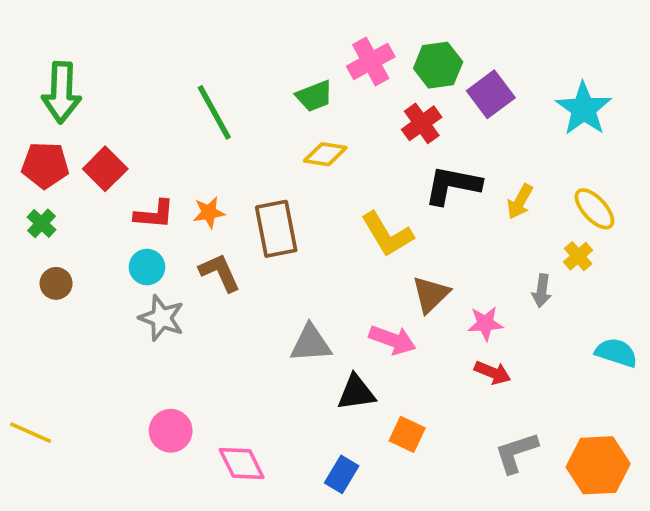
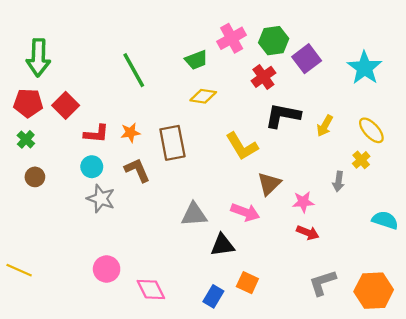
orange square: (407, 434) -> (247, 283), moved

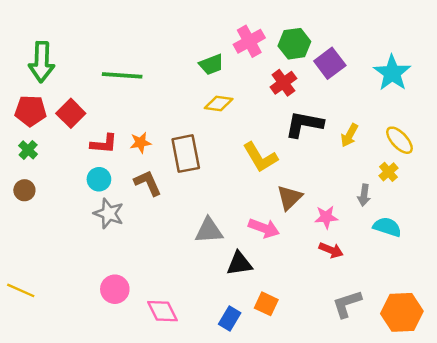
green line: (134, 70) -> (122, 75), moved, turned -57
brown circle: (35, 177) -> (24, 190), moved
cyan semicircle: (385, 220) -> (387, 227), moved

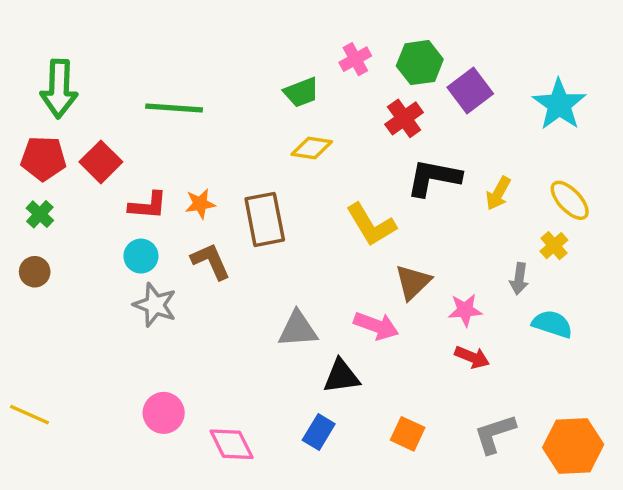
pink cross: (249, 41) -> (355, 59), size x0.7
orange square: (266, 304) -> (408, 434), moved
blue rectangle: (230, 319) -> (319, 432), moved

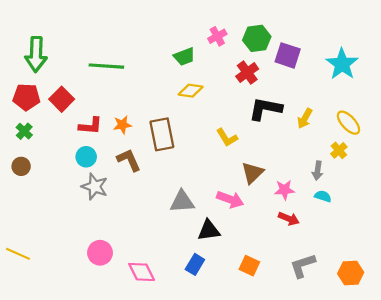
purple square: (470, 91) -> (288, 55), turned -35
yellow L-shape: (371, 225) -> (227, 138), size x0.7
cyan semicircle: (552, 324) -> (323, 196), moved, size x0.7
orange hexagon: (573, 446) -> (351, 273), size x0.7

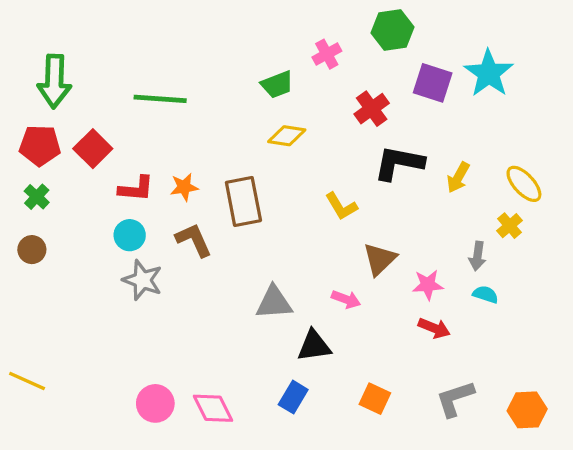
green hexagon: (257, 38) -> (393, 30), moved
cyan star: (342, 64) -> (489, 73), moved
pink arrow: (230, 199) -> (346, 299), size x0.7
pink circle: (100, 253) -> (155, 403), moved

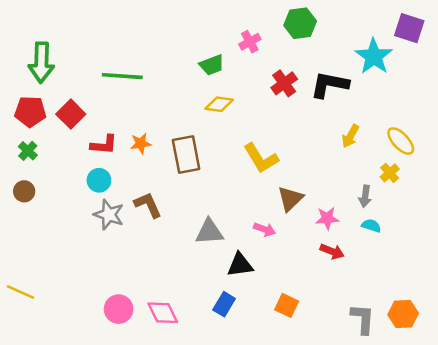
purple square: (433, 83) -> (409, 28), moved
black L-shape: (399, 163) -> (330, 85), moved
yellow L-shape: (341, 206) -> (261, 158), size x1.4
brown L-shape: (194, 240) -> (148, 205), moved
gray L-shape: (455, 399) -> (363, 319), moved, turned 112

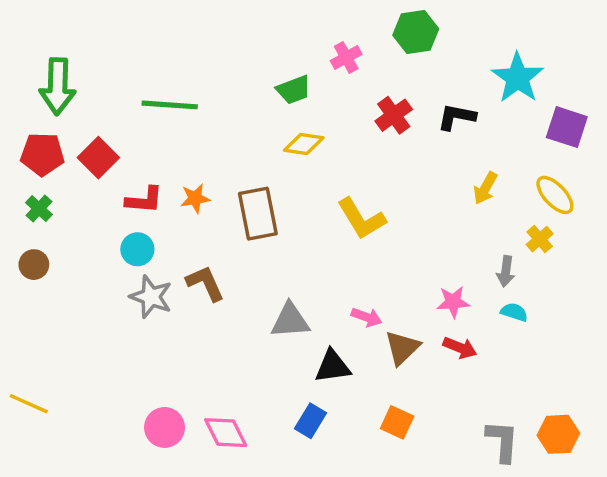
purple square: (409, 28) -> (567, 127), moved
black L-shape: (330, 85) -> (456, 117), size x0.7
brown triangle: (290, 199) -> (402, 348), moved

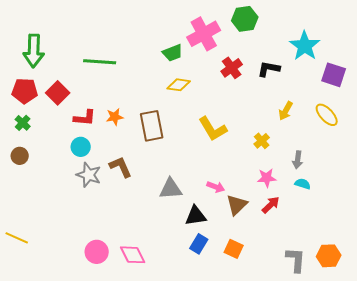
pink cross: (346, 57) -> (204, 34), size x1.8
yellow cross: (540, 239) -> (262, 141), moved
red arrow: (460, 348) -> (271, 205), turned -66
blue rectangle: (311, 421) -> (199, 244), moved

